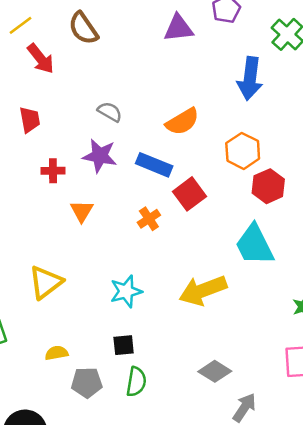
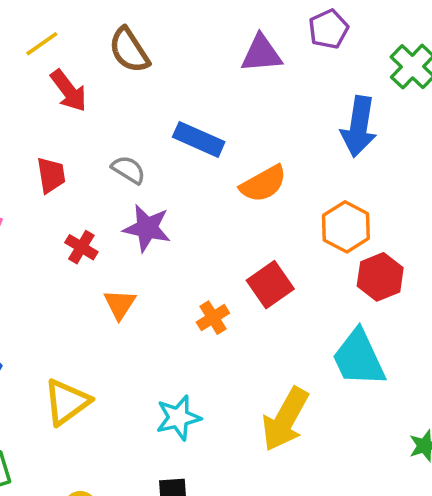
gray semicircle: (110, 112) -> (128, 170), moved
blue rectangle: (154, 165) -> (199, 139), moved
red cross: (53, 171) -> (81, 247), turned 30
yellow arrow: (203, 290) -> (285, 419), turned -42

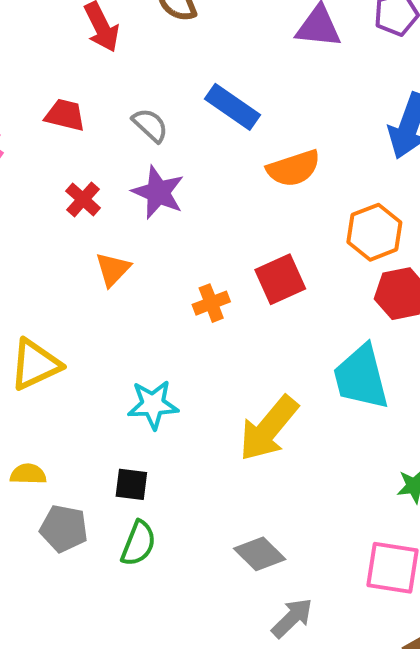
red trapezoid: (51, 175) -> (65, 115), turned -78

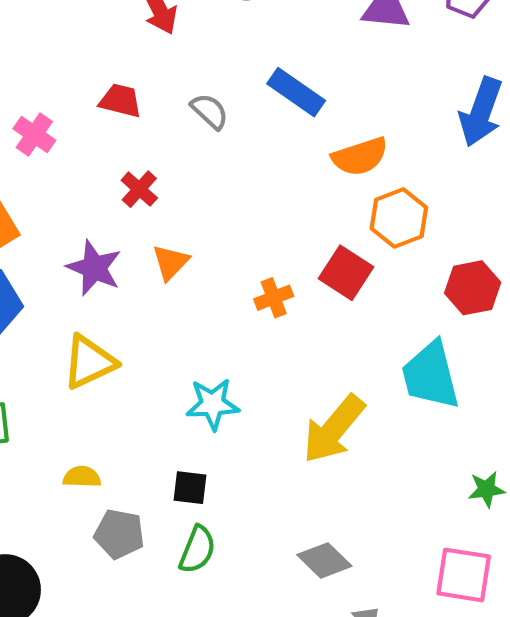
purple star: (158, 192) -> (94, 268), moved
orange hexagon: (374, 232) -> (399, 218), moved
red square: (280, 279) -> (346, 273), turned -33

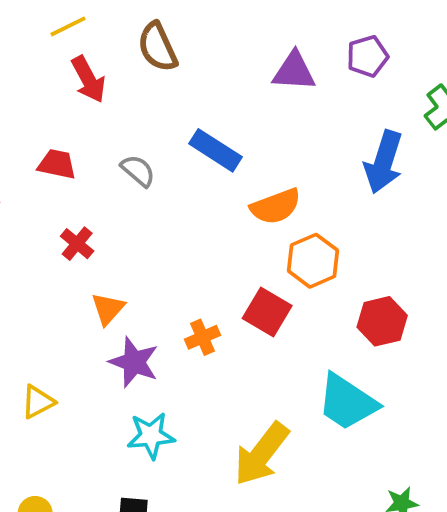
purple star: (94, 268) -> (134, 362), moved
yellow triangle: (89, 362) -> (38, 402), size x0.7
cyan trapezoid: (431, 375) -> (347, 402), turned -40

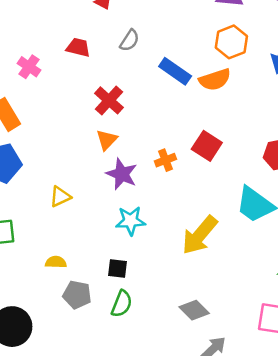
blue rectangle: (216, 150) -> (175, 71), moved
gray semicircle: (138, 171) -> (129, 40), moved, turned 80
red cross: (77, 244) -> (109, 100), moved, size x1.4
orange hexagon: (313, 261) -> (231, 42), moved

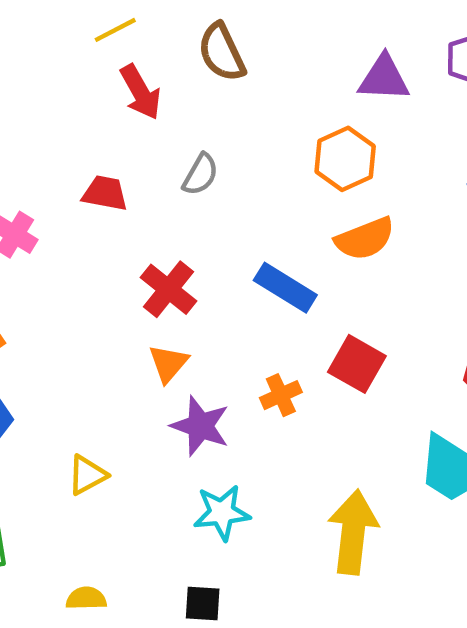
orange hexagon: (231, 42) -> (345, 159), moved
blue rectangle: (175, 71) -> (285, 288), moved
yellow arrow: (200, 235) -> (353, 532), turned 150

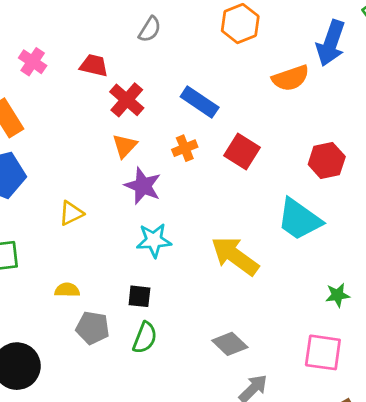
red trapezoid: (105, 193) -> (94, 65), moved
orange semicircle: (365, 239) -> (291, 78), moved
orange cross: (281, 395) -> (185, 148), moved
yellow arrow: (353, 532) -> (235, 256), turned -63

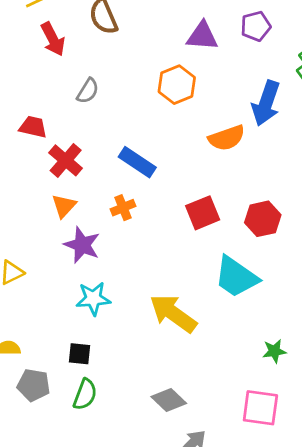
red square: (242, 151) -> (203, 213), moved, turned 36

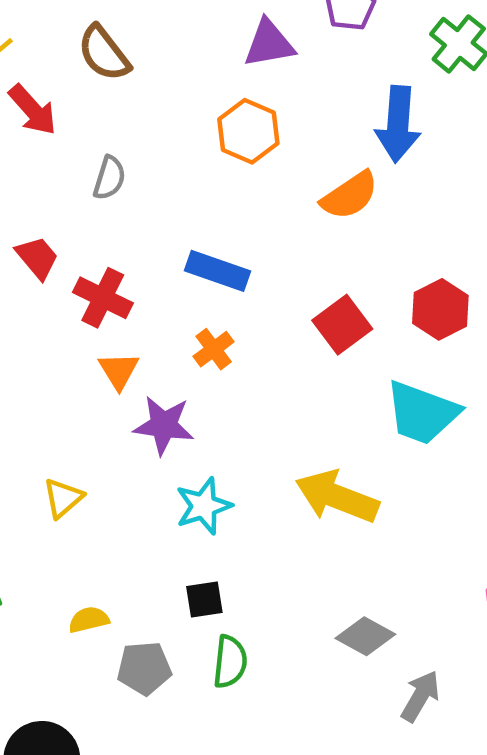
red trapezoid: (33, 127) -> (37, 258), turned 52

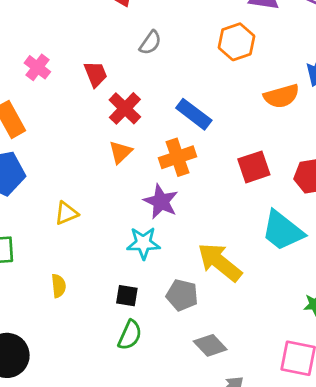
orange cross: (214, 349) -> (177, 157), size x1.5
purple star: (164, 425) -> (161, 202), moved
yellow semicircle: (89, 620) -> (59, 286), turned 80
gray pentagon: (144, 668) -> (182, 295), moved

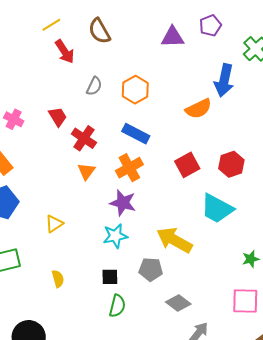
orange hexagon: (237, 42) -> (135, 90), moved

